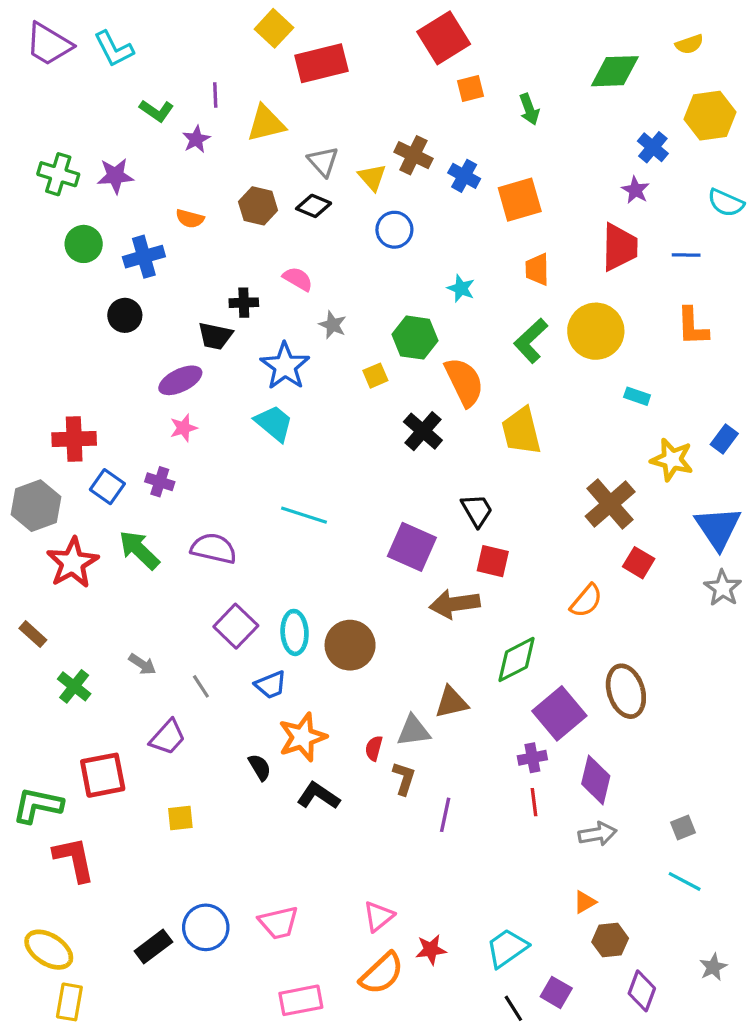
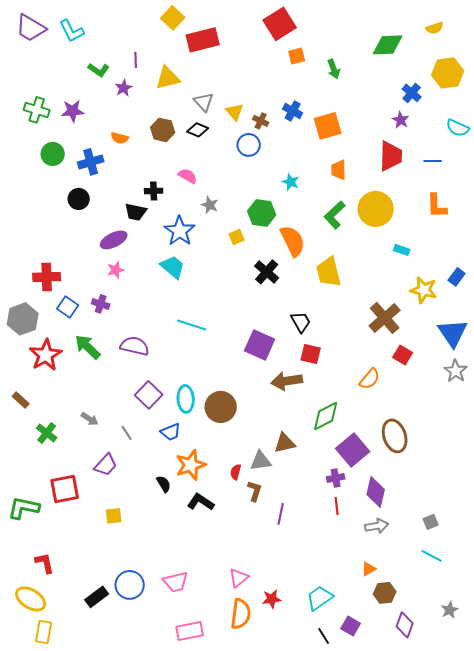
brown cross: (413, 155) -> (261, 121), moved, size x0.7
red L-shape: (74, 859) -> (45, 563), moved, size x0.7
orange semicircle: (382, 973) -> (241, 614), turned -40

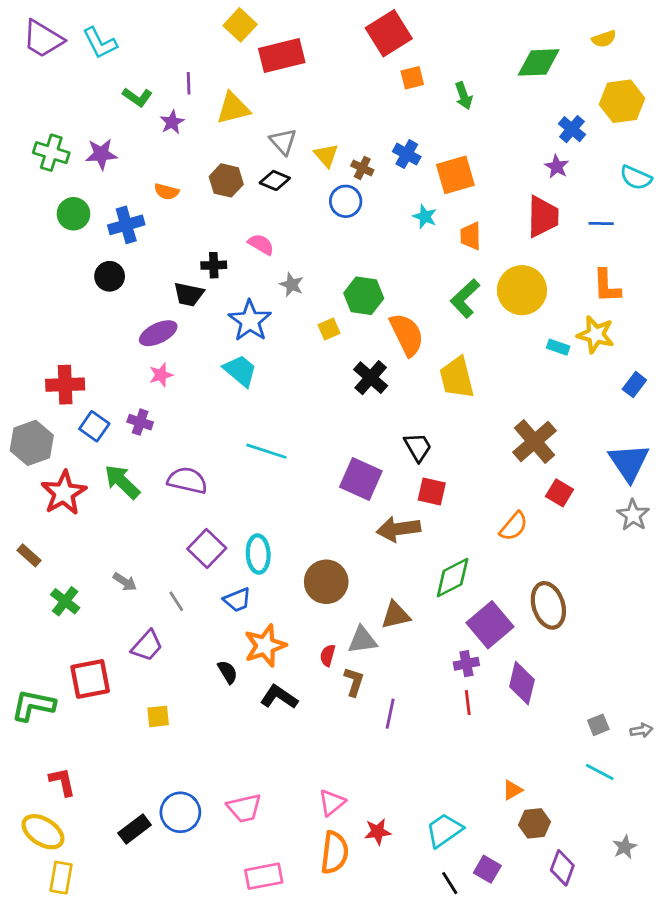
cyan star: (291, 182) -> (425, 217), moved
yellow star: (424, 290) -> (596, 335), moved
brown circle: (221, 407) -> (326, 582), moved
gray arrow: (377, 526) -> (641, 730), moved, size x0.7

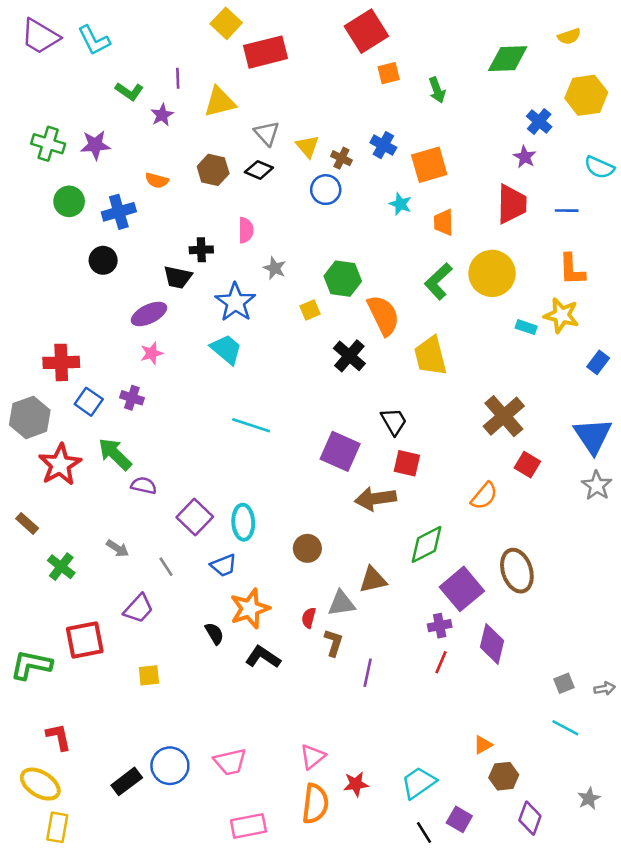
pink semicircle: (261, 244) -> (246, 230), turned 60
purple semicircle: (187, 480) -> (144, 486), moved, size x0.7
brown circle: (326, 582) -> (307, 548), size x0.7
red line: (468, 703) -> (441, 662), turned 30

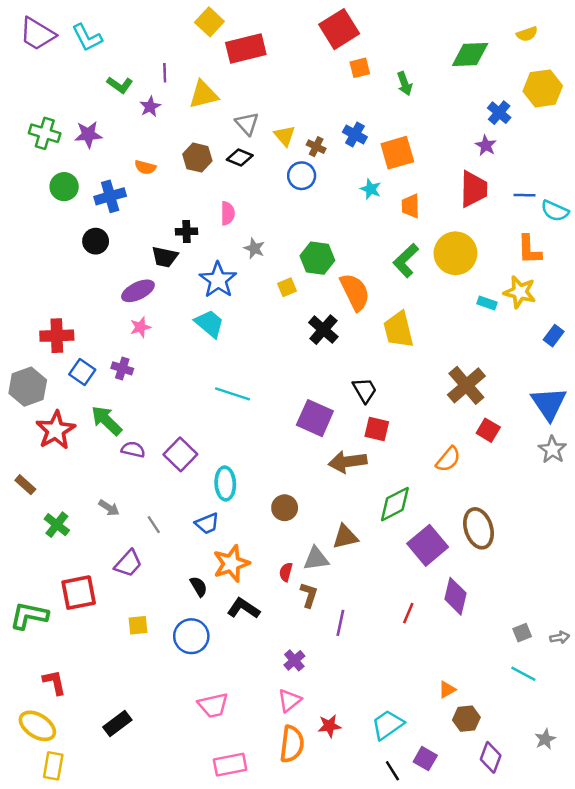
cyan semicircle: (599, 167) -> (555, 211), moved
purple square: (195, 517) -> (180, 454), moved
purple cross: (440, 626) -> (294, 660), moved, turned -30
blue circle: (170, 766) -> (191, 636), moved

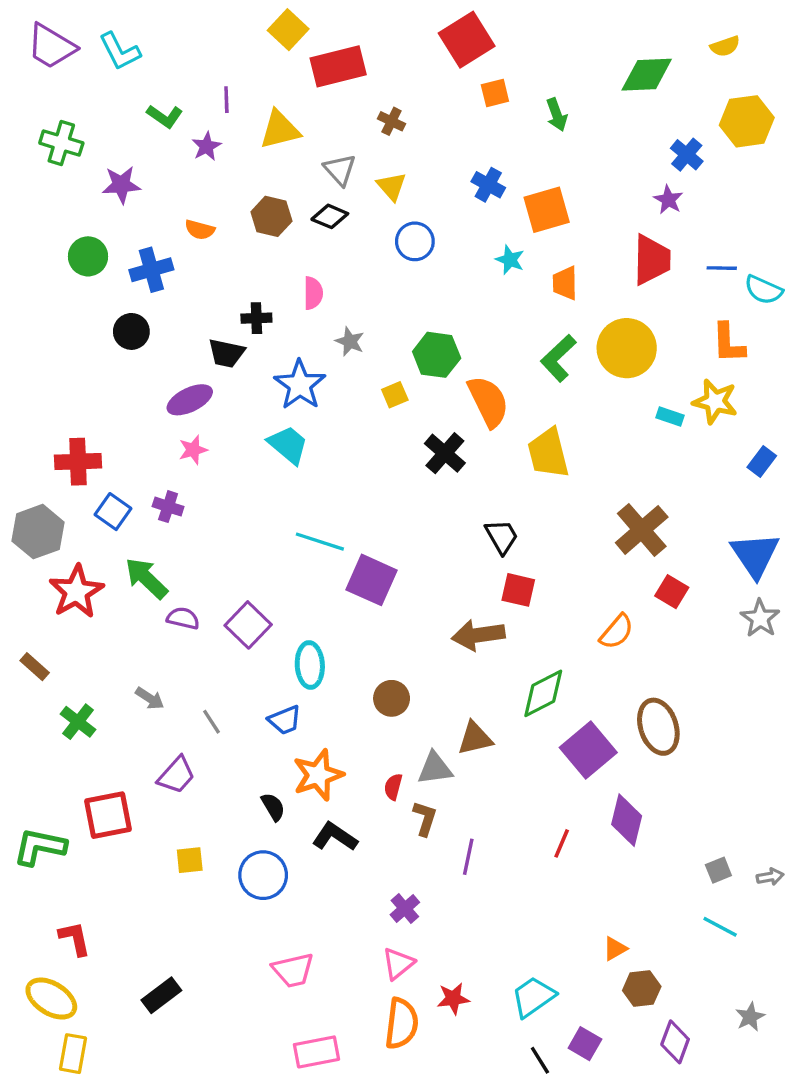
green cross: (45, 133) -> (61, 143), moved
brown cross: (316, 147) -> (392, 121), moved
purple square: (315, 418) -> (372, 580), moved

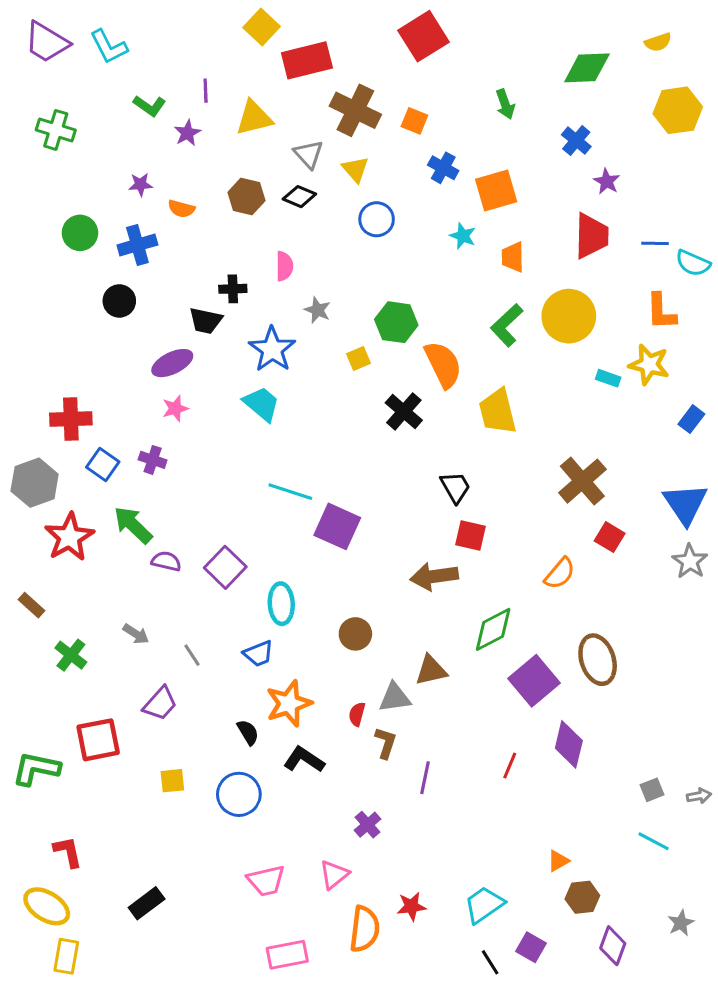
orange square: (495, 93) -> (414, 121), moved, turned 36
brown cross: (392, 121) -> (355, 110), size x2.0
blue cross: (687, 155) -> (576, 141), moved
purple star: (121, 185) -> (140, 184), moved, size x0.7
pink triangle: (398, 964) -> (334, 875), moved

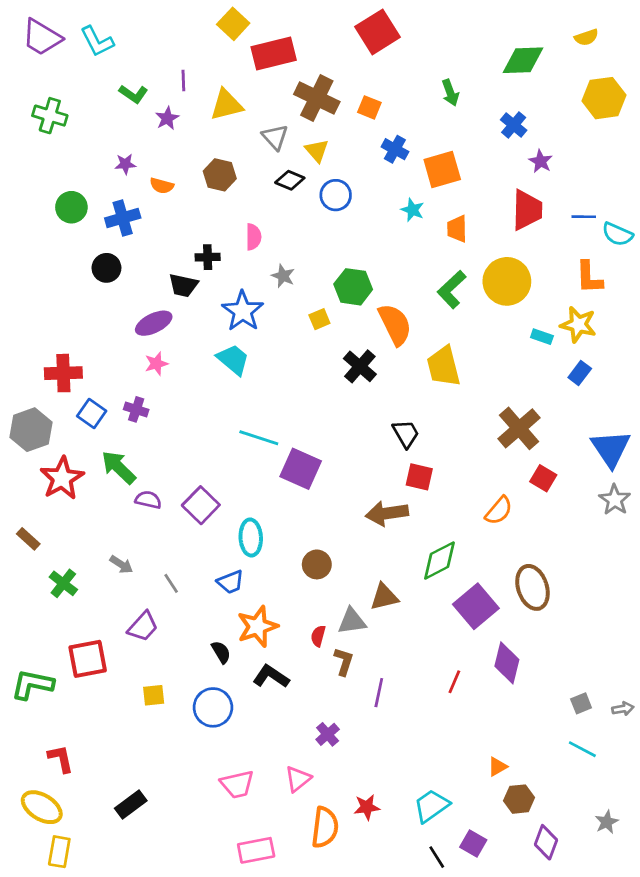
black diamond: (299, 197) -> (290, 180), moved
blue rectangle: (691, 419) -> (580, 373), moved

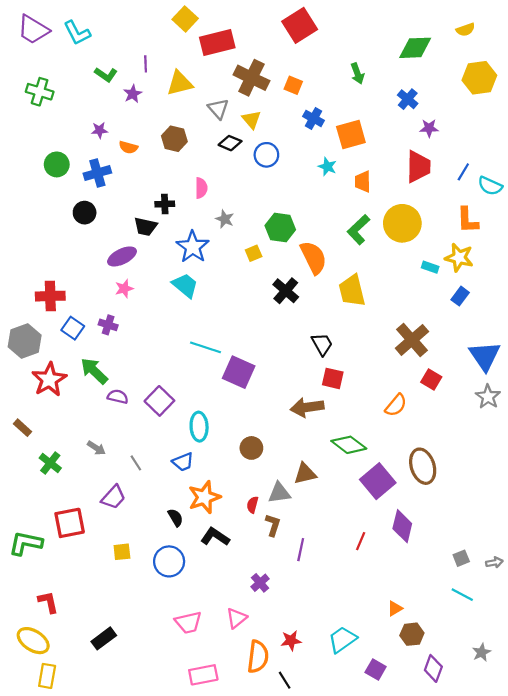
purple star: (541, 161) -> (429, 128), turned -30
blue line: (584, 217) -> (463, 172), turned -60
green diamond: (439, 560) -> (349, 445), turned 64
black line: (437, 857) -> (285, 680), moved

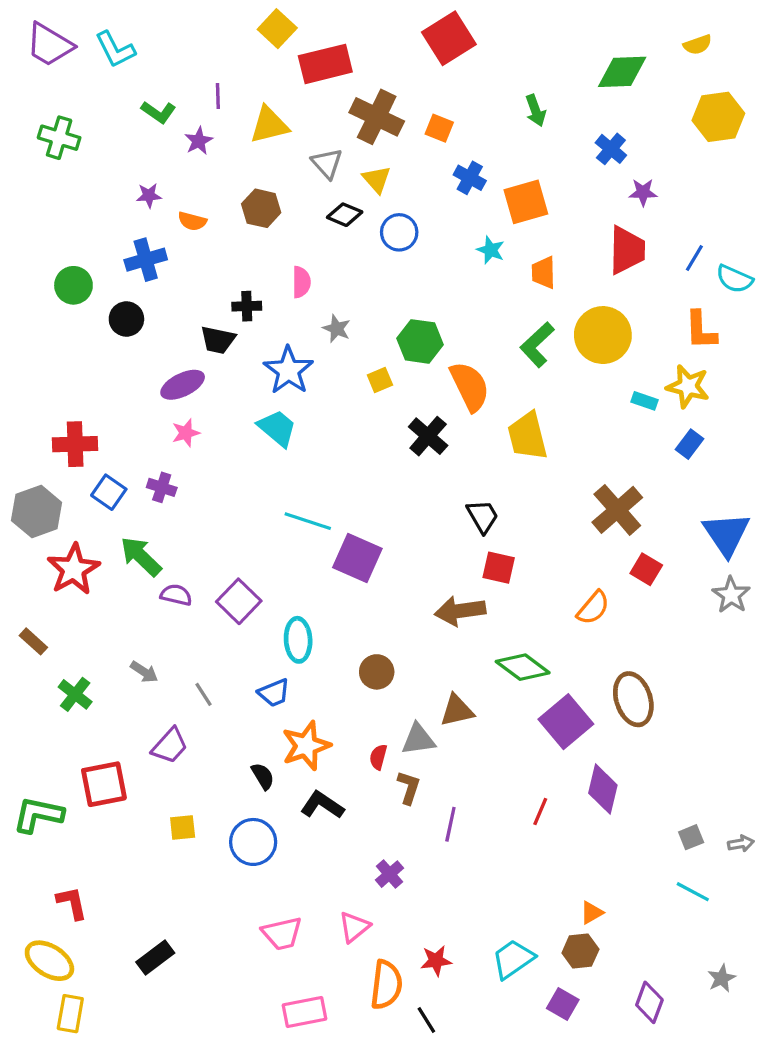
green circle: (57, 164) -> (73, 285), moved
brown hexagon: (412, 634) -> (580, 951), moved

